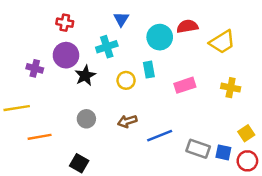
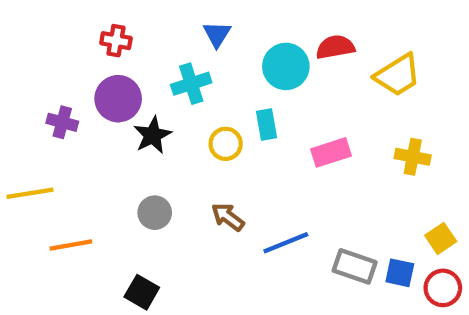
brown arrow: (127, 121) -> (228, 217), turned 54

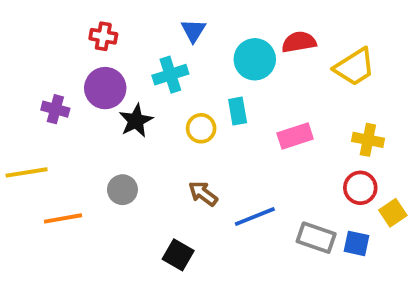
gray circle: (155, 213) -> (122, 190), moved
red circle: (443, 288) -> (360, 188), moved
black square: (142, 292) -> (178, 255), moved

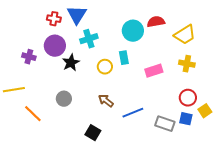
blue triangle: (193, 31) -> (77, 15), moved, size x1.5
yellow cross: (368, 140) -> (187, 64), moved
orange line: (63, 218) -> (33, 114), turned 54
blue square: (356, 243) -> (186, 119), moved

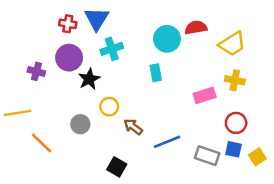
yellow circle: (105, 67) -> (109, 107), moved
pink rectangle: (154, 71) -> (205, 95), moved
yellow square: (205, 111) -> (257, 157), moved

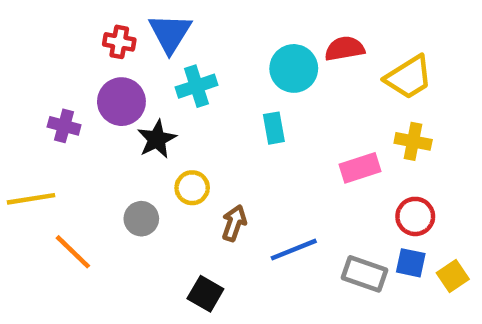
brown arrow: (133, 127) -> (234, 223), turned 72

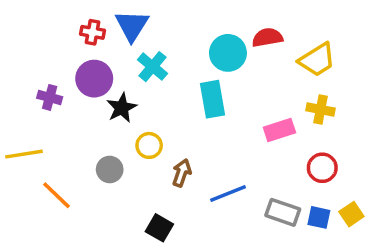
cyan cross: (197, 86) -> (153, 67), turned -32
cyan rectangle: (274, 128) -> (213, 99), size x1.5
blue square: (411, 263) -> (319, 217), moved

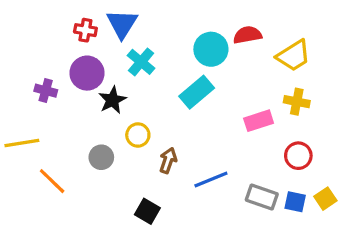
cyan rectangle: (213, 99) -> (197, 92), turned 60

